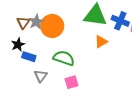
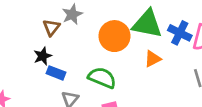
gray star: (36, 22) -> (72, 14), moved
orange circle: (52, 26) -> (114, 36), moved

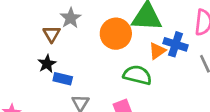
blue cross: (180, 33) -> (175, 44), moved
green semicircle: (102, 78) -> (137, 75), moved

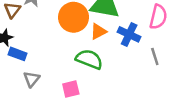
orange triangle: (157, 51) -> (98, 31), moved

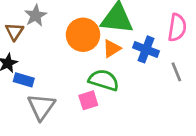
gray triangle: (32, 79) -> (41, 107), size x1.5
pink square: (71, 89) -> (88, 100), moved

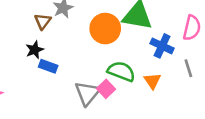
orange triangle: (112, 49) -> (152, 81), moved, turned -36
pink square: (88, 100) -> (106, 89), turned -30
gray triangle: (41, 107) -> (87, 93), moved

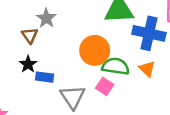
orange circle: (105, 29) -> (95, 50), moved
blue cross: (162, 46) -> (149, 33), size x1.4
gray triangle: (87, 93) -> (73, 97), moved

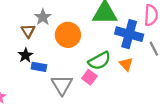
orange circle: (95, 50) -> (68, 35), moved
green semicircle: (116, 66) -> (99, 61), turned 140

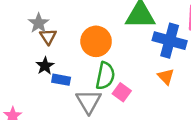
gray star: (43, 17) -> (39, 23), moved
green semicircle: (99, 61) -> (105, 76), moved, turned -50

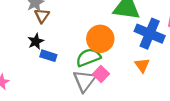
orange circle: (96, 41) -> (100, 39), moved
green semicircle: (105, 76) -> (88, 57), turned -130
gray triangle: (89, 101) -> (84, 81), moved

